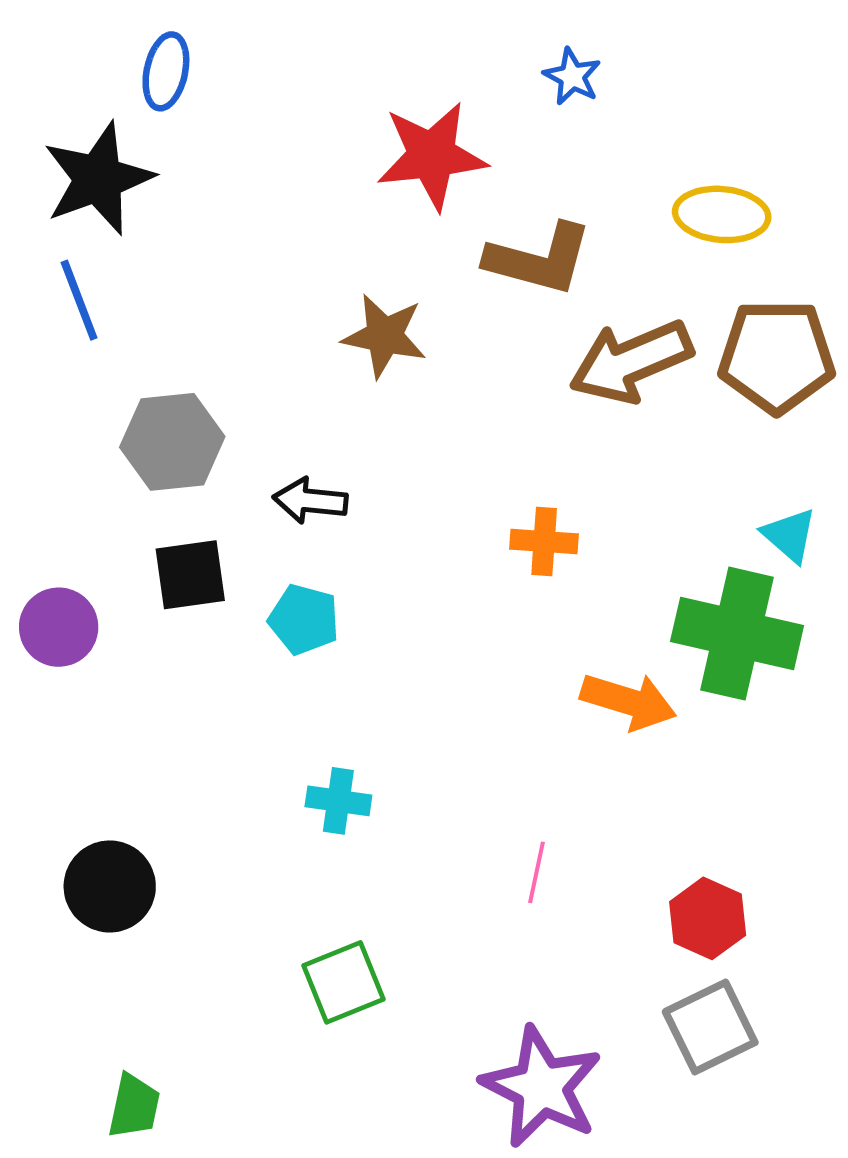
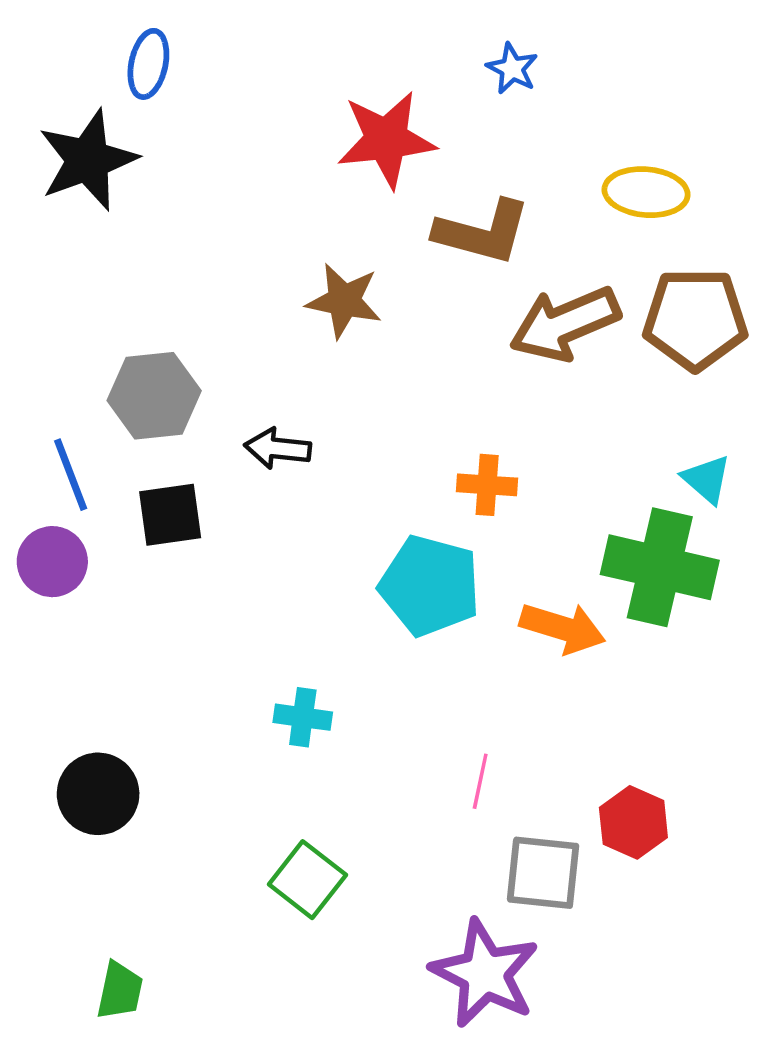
blue line: (79, 300) -> (71, 475), moved
cyan pentagon: (304, 619) -> (430, 586), moved, size x1.6
green square: (344, 982) -> (307, 880), turned -30
gray square: (710, 1027) -> (543, 873), moved, turned 32

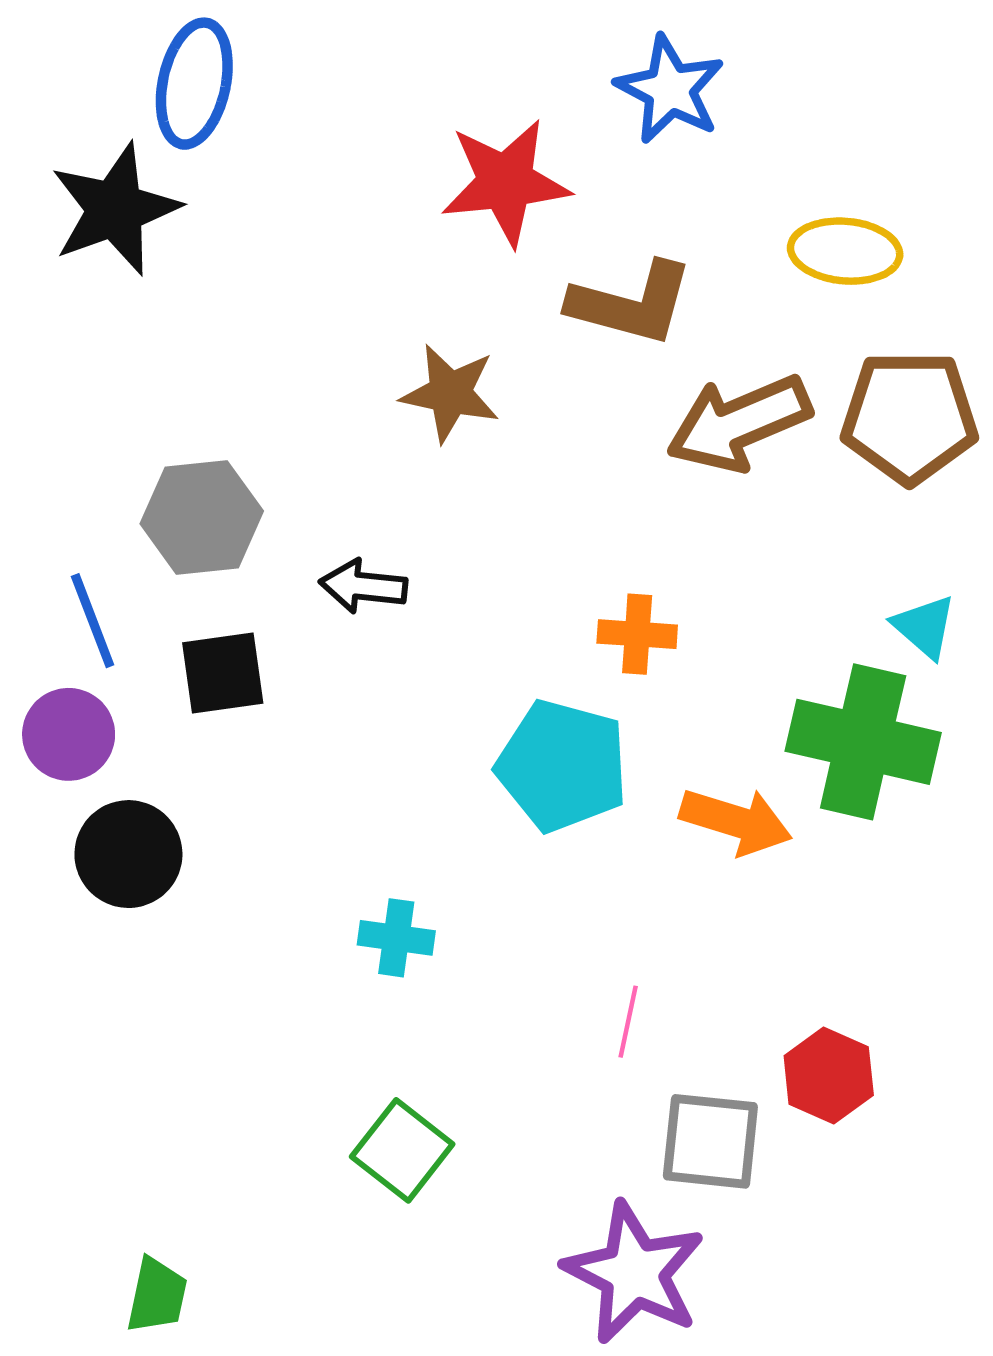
blue ellipse: (148, 64) -> (194, 84), size x1.4
blue star: (512, 69) -> (670, 89), size x1.6
black circle: (98, 794) -> (128, 854), moved

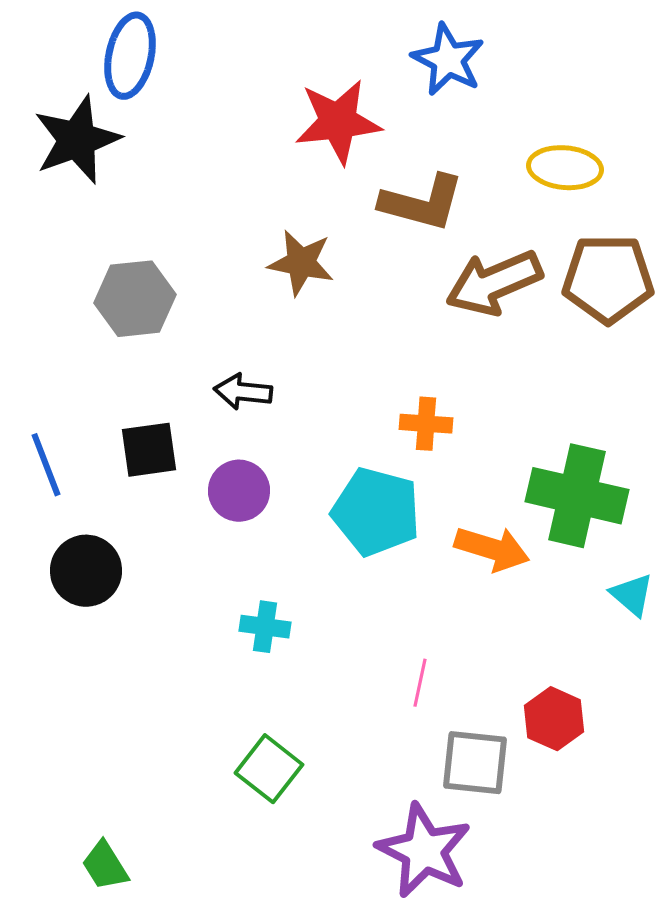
gray hexagon: (202, 517) -> (135, 299), moved
blue line: (93, 621) -> (46, 465), moved
cyan triangle: (924, 627) -> (632, 595), moved
purple circle: (69, 734) -> (239, 491), moved
green trapezoid: (157, 1295) -> (105, 866), turned 136

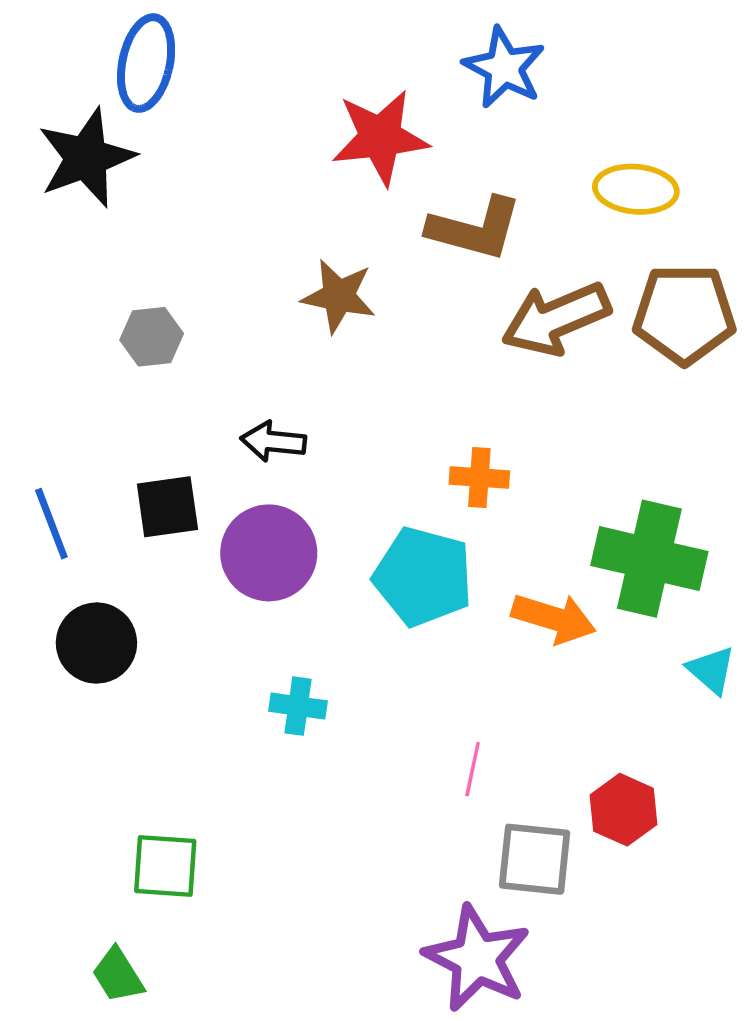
gray hexagon: (135, 299) -> (152, 337), size x0.7
purple circle: (239, 491) -> (269, 553), size x1.4
green square: (269, 769) -> (165, 866), moved, turned -34

